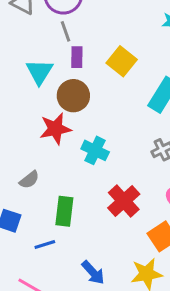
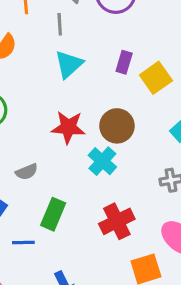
gray line: (66, 31) -> (60, 24), moved
purple rectangle: (77, 57) -> (124, 62), moved
brown circle: (73, 96) -> (117, 126), moved

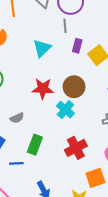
gray line: (60, 24) -> (65, 26), moved

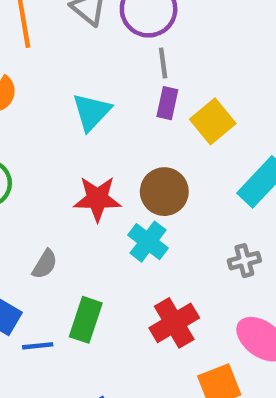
gray line: (65, 26) -> (163, 63), moved
gray semicircle: (17, 118) -> (45, 264), turned -32
blue line: (16, 163) -> (38, 346), moved

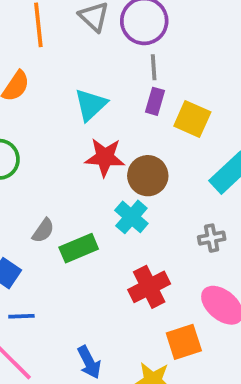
yellow square: (213, 121) -> (192, 119), turned -30
red star: (97, 199) -> (105, 157), moved
green rectangle: (86, 320) -> (79, 248), moved, turned 45
blue line: (38, 346) -> (21, 316), moved

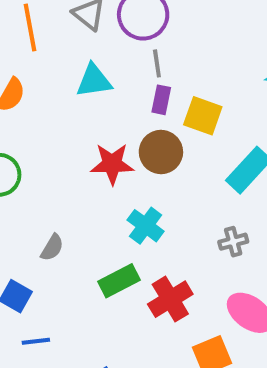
cyan triangle: (91, 105) -> (94, 81), moved, turned 39
brown circle: (148, 176) -> (161, 152), moved
green rectangle: (79, 248) -> (119, 281), moved

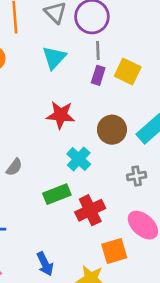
cyan triangle: (94, 81) -> (54, 58), turned -45
yellow square: (203, 116) -> (128, 72), moved
brown circle: (161, 152) -> (112, 130), moved

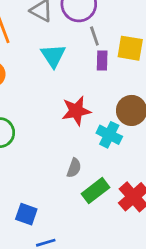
cyan cross: (79, 159) -> (109, 135), moved
gray semicircle: (14, 167) -> (74, 168), moved

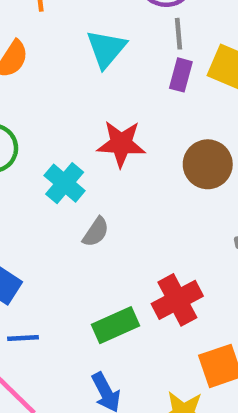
cyan cross: (109, 135) -> (65, 183), moved
green rectangle: (96, 191) -> (115, 325), moved

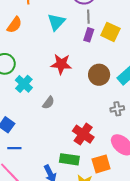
cyan cross: (65, 183) -> (24, 84), moved
red cross: (177, 300) -> (83, 134), turned -30
green rectangle: (115, 325) -> (69, 159), moved, turned 30

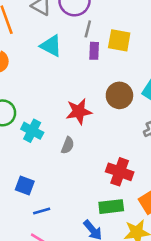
gray line: (88, 17) -> (88, 29), turned 32
cyan triangle: (56, 22) -> (51, 46), turned -30
red star: (61, 64) -> (79, 111), moved

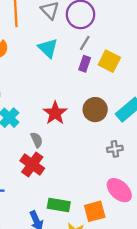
red star: (79, 111) -> (55, 113), turned 30
gray semicircle: (68, 145) -> (37, 140), turned -63
red cross: (120, 172) -> (32, 165), moved

